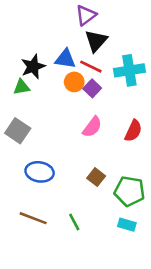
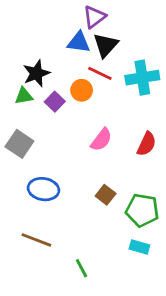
blue triangle: (65, 59) -> (79, 42), moved
purple square: (92, 88) -> (55, 102), moved
green line: (74, 222) -> (82, 268), moved

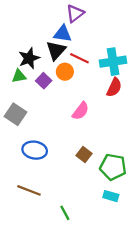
black triangle: (106, 45) -> (56, 50), moved
red semicircle: (147, 144) -> (114, 87), moved

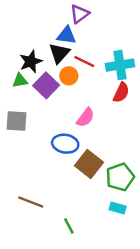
purple square: (44, 81) -> (46, 85), size x1.5
gray square: (16, 114) -> (16, 121), turned -30
blue ellipse: (35, 150) -> (65, 144), moved
brown square: (84, 155) -> (89, 164), size x1.6
green pentagon: (113, 167) -> (120, 177), turned -30

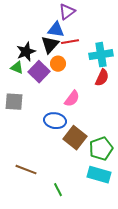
red line: (84, 62) -> (70, 42), moved, turned -36
green triangle: (20, 81) -> (17, 68), turned 32
cyan rectangle: (118, 208) -> (99, 175), size x1.6

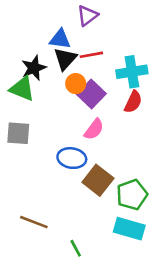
blue triangle: (56, 30) -> (60, 39), moved
green triangle: (17, 68) -> (22, 89), size x1.5
purple square: (39, 72) -> (91, 94), moved

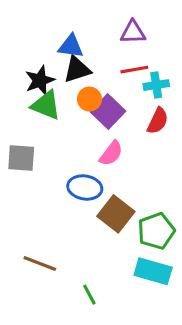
purple triangle: (87, 16) -> (133, 32), moved, turned 35
red line: (91, 55) -> (134, 70), moved
black triangle: (65, 59) -> (77, 70), turned 30
cyan cross: (132, 72) -> (156, 85), size x0.7
green triangle: (22, 89) -> (46, 105), moved

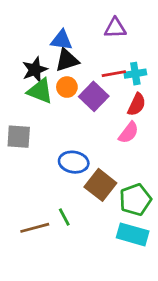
red line: (134, 70) -> (114, 74), moved
orange circle: (89, 99) -> (67, 87), moved
pink semicircle: (111, 153) -> (129, 133), moved
brown line: (40, 264) -> (35, 228), turned -36
green line: (89, 295) -> (64, 217), moved

